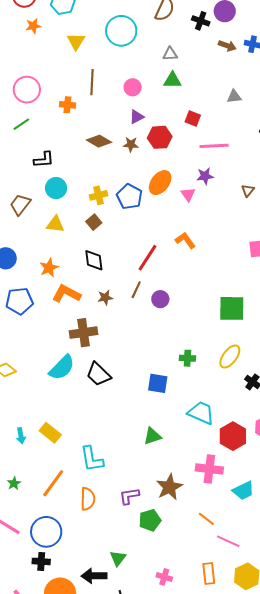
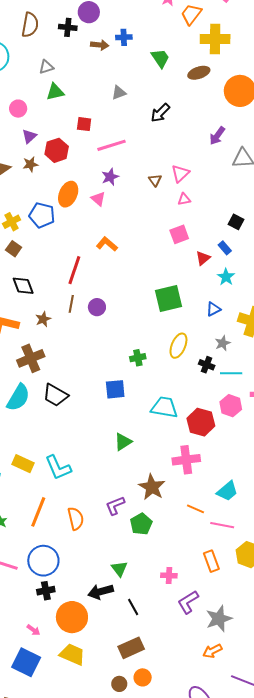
cyan L-shape: (92, 459) -> (58, 468), moved
cyan trapezoid: (243, 491) -> (227, 491), moved

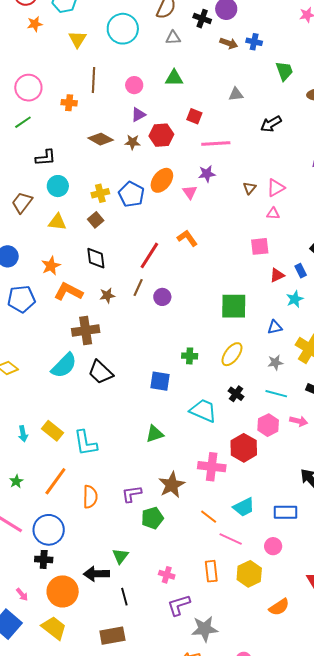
gray triangle: (46, 67) -> (173, 38), moved
black cross: (207, 365) -> (236, 394), moved
red hexagon: (201, 422) -> (244, 448), moved

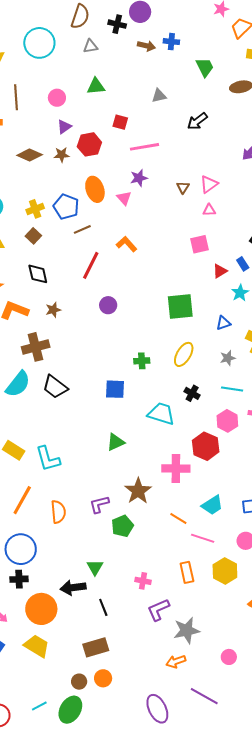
orange ellipse: (162, 180) -> (95, 189), turned -50
brown line: (138, 287) -> (82, 229), moved, turned 48

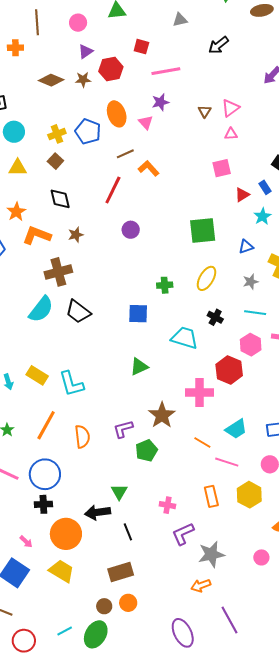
brown line: (82, 229) -> (125, 154), moved
pink circle: (229, 657) -> (261, 557), moved
purple line: (204, 696) -> (229, 620), turned 32

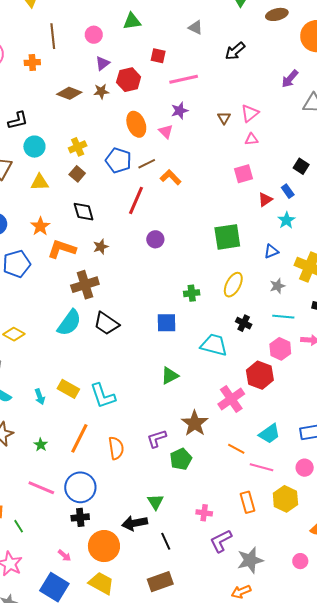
gray triangle: (180, 20) -> (195, 27), turned 42
blue pentagon: (88, 131) -> (118, 160), moved
pink cross: (200, 393) -> (231, 399), turned -32

